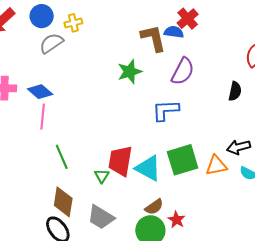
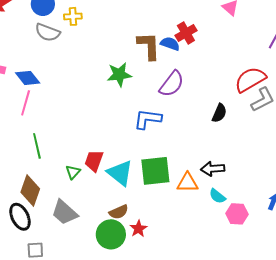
gray semicircle: (51, 43) -> (48, 32), turned -135
red trapezoid: (120, 161) -> (94, 161), size x0.7

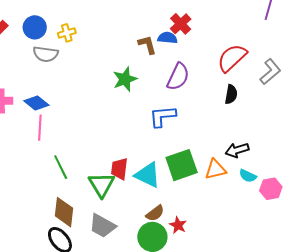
brown L-shape: (149, 46) -> (147, 45), size x0.7
red semicircle: (250, 80) -> (232, 58), moved
green triangle: (73, 172) -> (102, 185), size x1.8

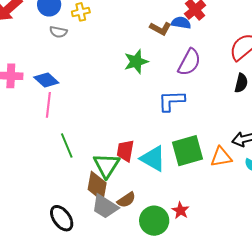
brown L-shape: (147, 45) -> (160, 28), turned 130
gray semicircle: (46, 54) -> (58, 32), size x0.7
brown diamond: (64, 212) -> (97, 186), moved
brown semicircle: (155, 213) -> (126, 200), moved

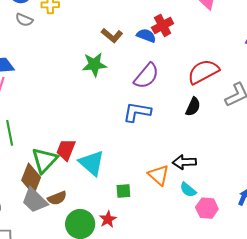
brown L-shape: (160, 28) -> (112, 35), moved
blue L-shape: (171, 101) -> (137, 112), moved
green square: (188, 151) -> (123, 191), moved, size x0.5
orange triangle: (221, 157) -> (159, 175), turned 40

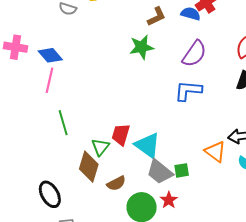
brown L-shape: (112, 35) -> (157, 17), turned -60
green triangle: (45, 160) -> (100, 147), size x0.7
gray trapezoid: (35, 200) -> (160, 172), moved

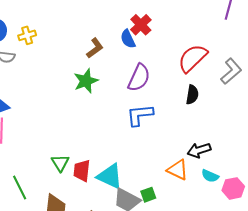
blue semicircle: (191, 14) -> (128, 39), turned -120
green line: (63, 123) -> (20, 187), moved
green triangle: (100, 147) -> (60, 163), moved

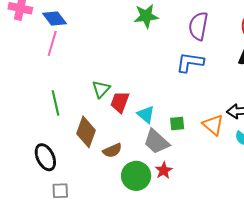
purple semicircle: (139, 78) -> (198, 26), turned 152
cyan triangle: (110, 176) -> (146, 114), size x0.7
green square: (148, 195) -> (177, 123), moved

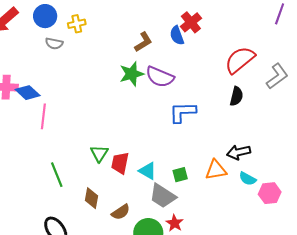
blue diamond: (54, 18) -> (28, 93), moved
purple semicircle: (198, 26) -> (160, 77), moved, turned -68
orange triangle: (213, 125) -> (216, 170), turned -40
brown diamond: (86, 132) -> (92, 198), size x0.7

